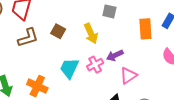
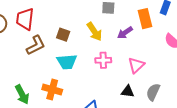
purple arrow: (115, 55) -> (125, 33), moved
pink cross: (95, 65) -> (103, 60), turned 35
cyan trapezoid: (69, 68) -> (67, 62), moved, turned -110

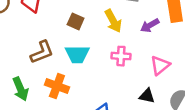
brown L-shape: (36, 45) -> (42, 52), moved

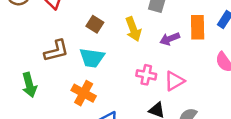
pink cross: (121, 56) -> (146, 75), moved
orange cross: (57, 86) -> (84, 93), moved

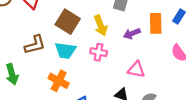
brown square: (95, 24) -> (68, 22), size x1.6
pink cross: (146, 75) -> (99, 52), moved
pink triangle: (174, 81) -> (136, 69), turned 42

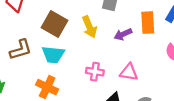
pink cross: (99, 52) -> (95, 72), moved

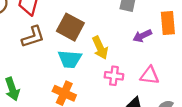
yellow arrow: (89, 27) -> (100, 48), moved
brown L-shape: (21, 50) -> (33, 37), moved

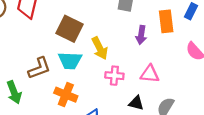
purple arrow: (142, 36) -> (141, 35), turned -54
brown L-shape: (33, 37) -> (39, 68), moved

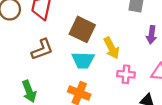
brown L-shape: (39, 68) -> (42, 49), moved

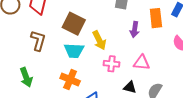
brown L-shape: (42, 49) -> (38, 41), turned -55

